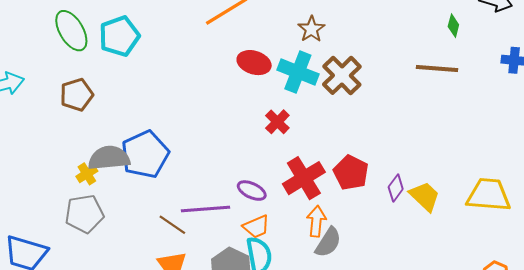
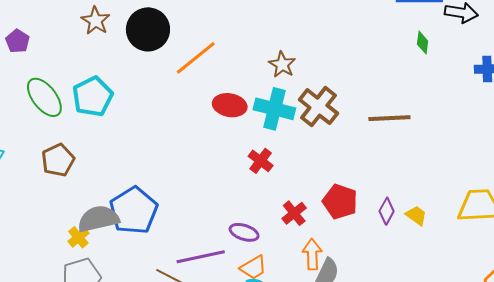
brown line: (437, 68) -> (389, 118), moved
red cross: (304, 178) -> (294, 213), size x0.6
yellow trapezoid: (425, 196) -> (416, 216), size x0.7

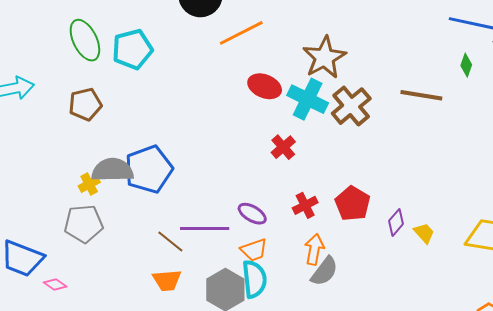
brown star: (282, 65) -> (324, 57), size x1.6
brown line: (389, 118) -> (421, 95), moved

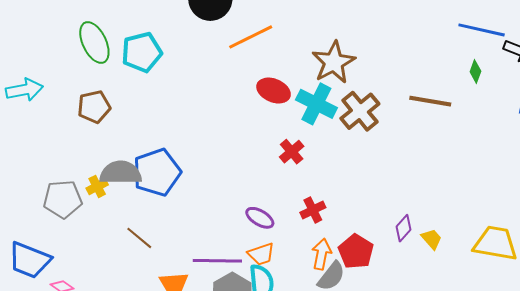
red pentagon: (353, 204) -> (356, 252), moved
gray pentagon: (84, 224) -> (63, 199), moved
purple line: (205, 228) -> (217, 261), moved
brown line: (170, 241) -> (139, 238), moved

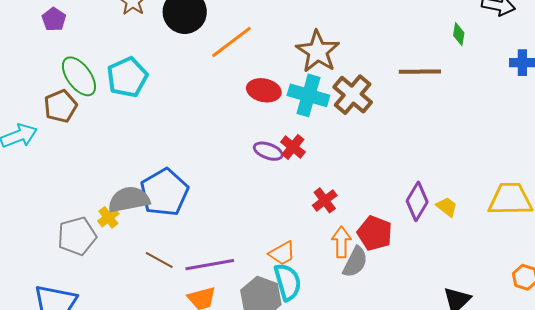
brown pentagon: (94, 107) -> (60, 106), moved
purple ellipse: (260, 218) -> (268, 151), moved
purple diamond: (404, 228) -> (417, 201), size x1.4
purple line: (217, 261) -> (210, 265), moved

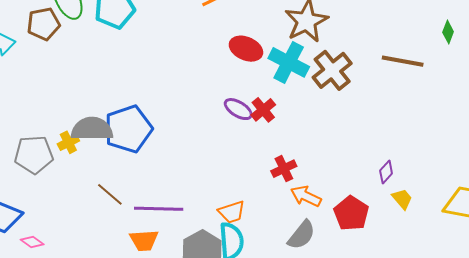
purple diamond: (417, 201) -> (386, 172), moved, size x0.6
red pentagon: (375, 233) -> (351, 213), moved
orange arrow: (341, 242) -> (306, 196), moved, turned -76

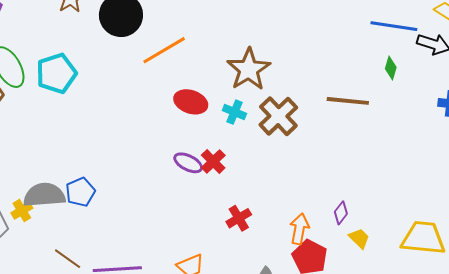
cyan cross: (289, 62) -> (234, 112), size x0.6
blue pentagon: (128, 129) -> (80, 192), size x0.6
orange arrow: (306, 196) -> (299, 229), moved, turned 80

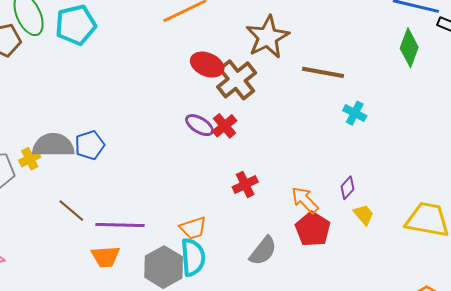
green diamond: (391, 68) -> (409, 48), size x1.6
brown line: (348, 101) -> (323, 72), moved
cyan cross: (234, 112) -> (355, 113), moved
brown cross: (278, 116) -> (237, 80), moved
orange arrow: (299, 229) -> (305, 200), turned -60

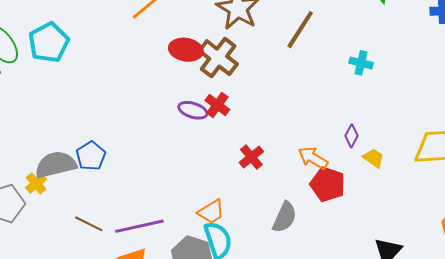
brown line: (323, 72) -> (300, 30), turned -54
cyan cross: (355, 113) -> (361, 63), moved

